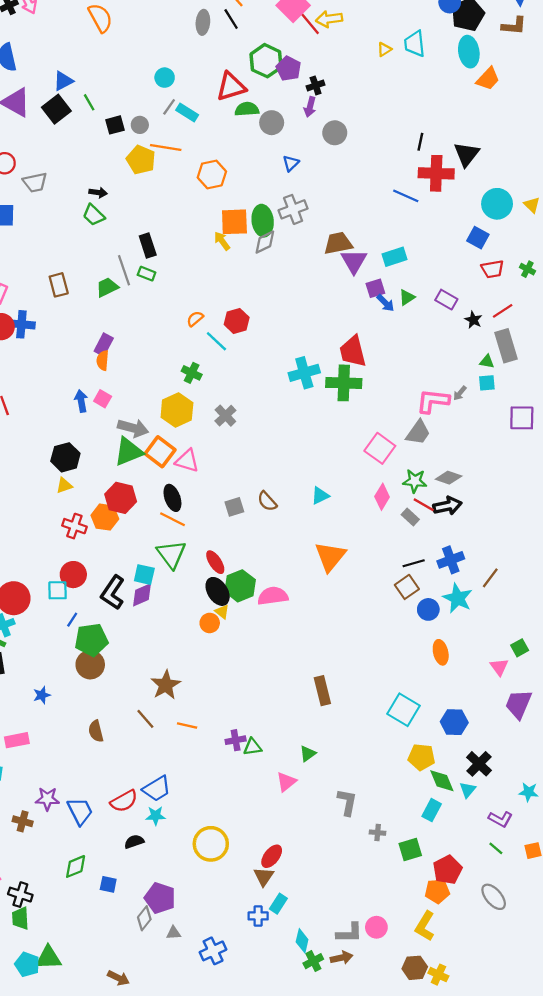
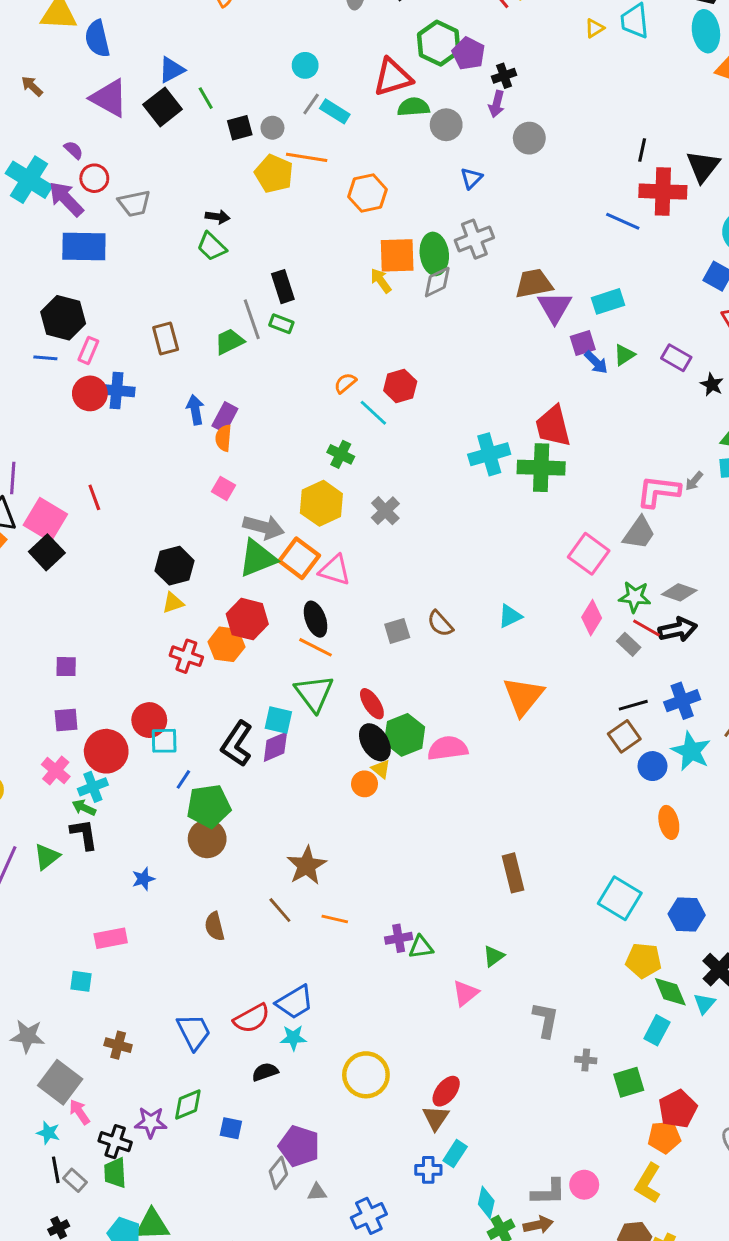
blue arrow: (81, 401) -> (195, 410), moved
red circle: (73, 575) -> (149, 720), moved
purple star: (47, 799) -> (151, 1122), moved

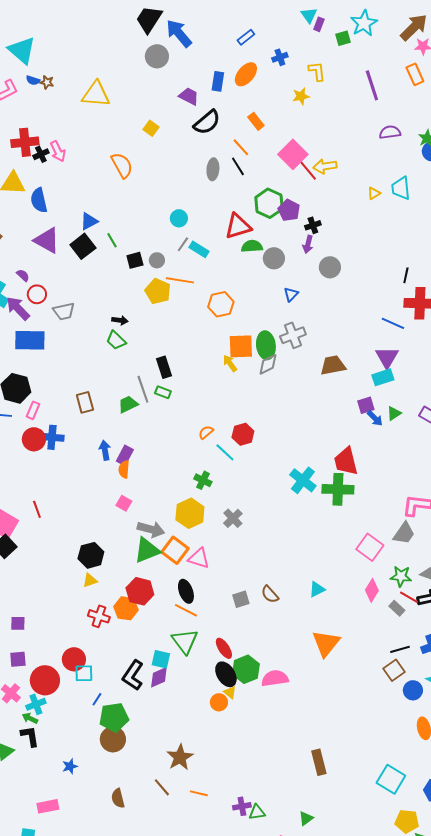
purple triangle: (555, 307) -> (387, 357), moved
cyan cross: (489, 454) -> (303, 480), turned -36

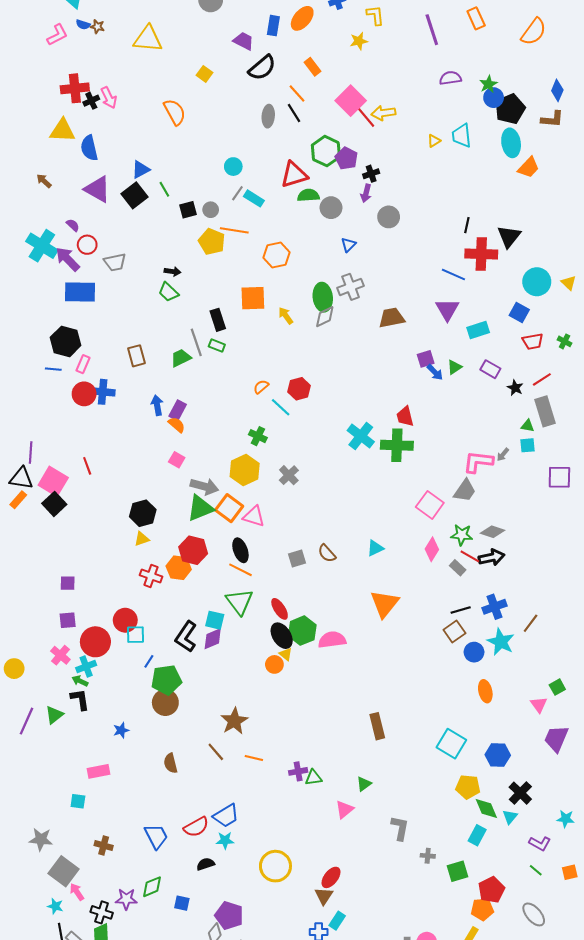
orange square: (241, 346) -> (253, 298), moved
cyan rectangle: (383, 377) -> (478, 330), moved
red trapezoid: (346, 461) -> (405, 417), size x0.7
orange semicircle: (124, 469) -> (177, 425), turned 126

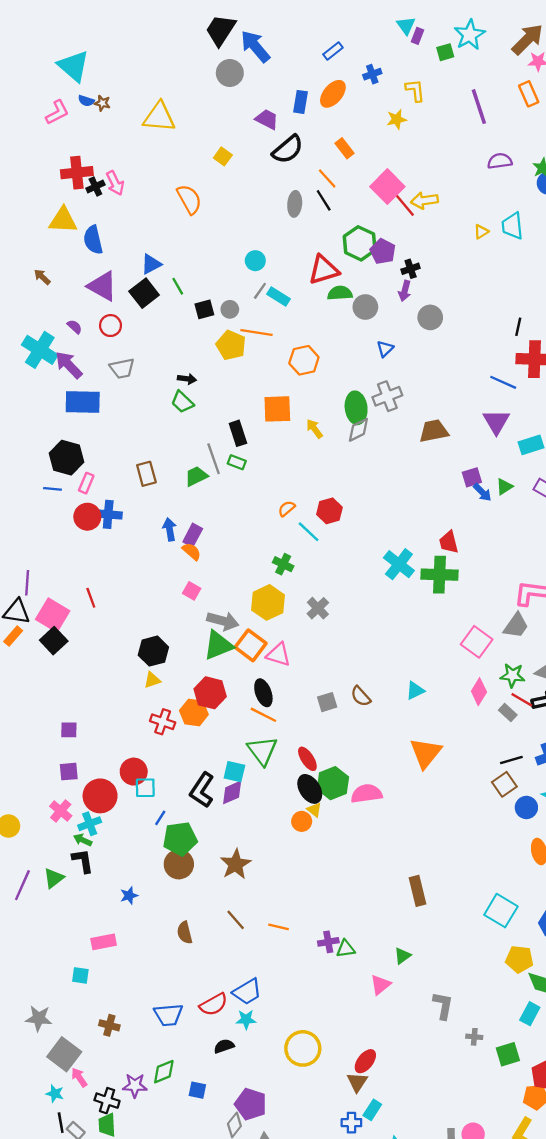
red circle: (87, 245) -> (110, 326), moved
brown star: (234, 721) -> (236, 864), moved
blue trapezoid: (156, 836) -> (168, 1015), turned 112

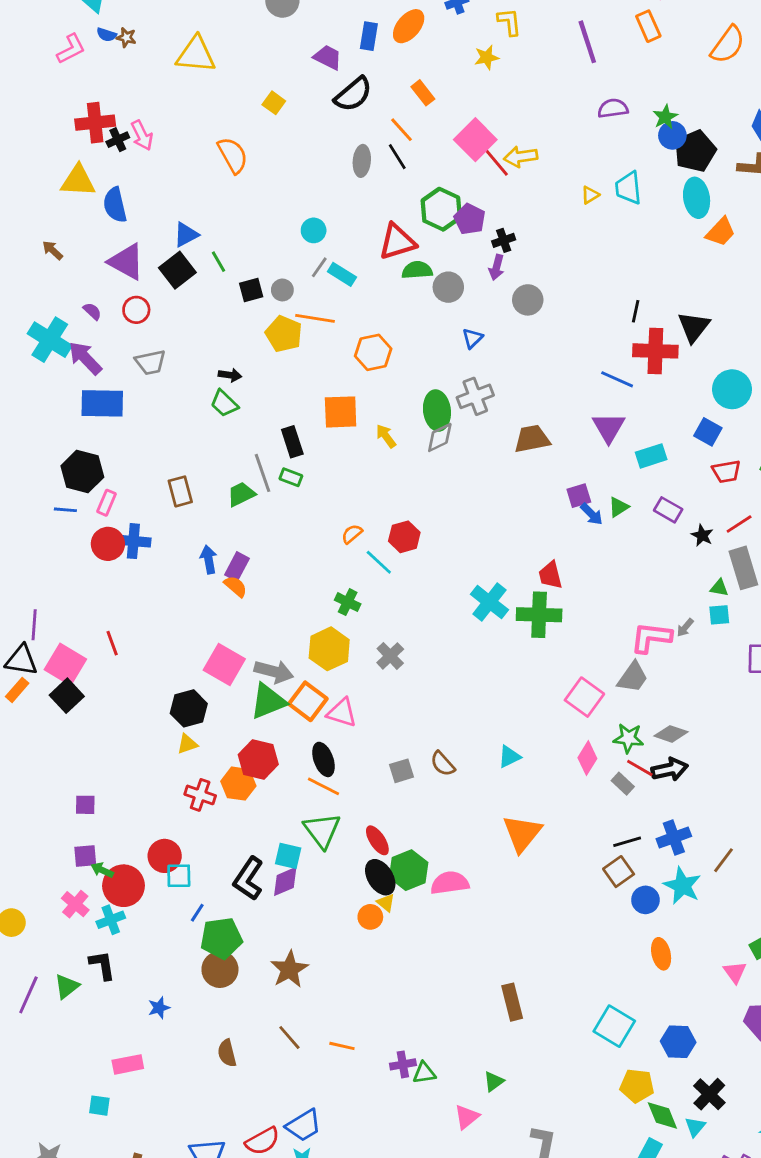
pink square: (192, 591) -> (224, 664), moved, size x1.8
green arrow: (83, 840) -> (102, 870), moved

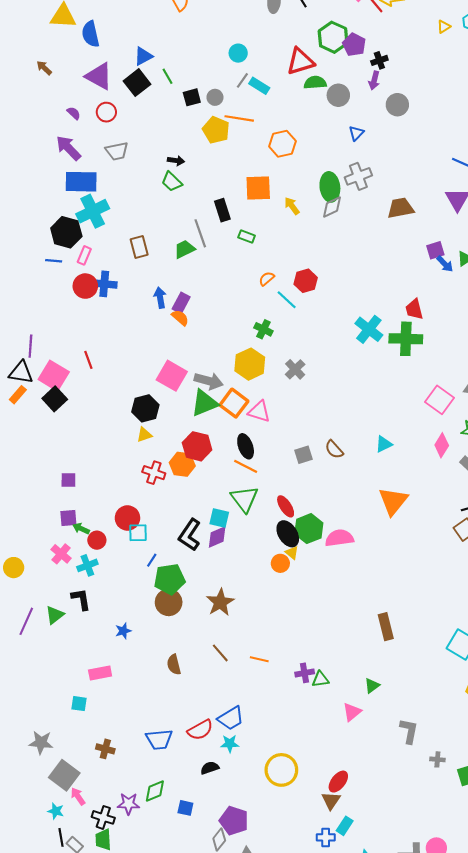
cyan cross: (50, 340) -> (93, 211), moved, turned 32
green rectangle: (291, 477) -> (247, 236), moved
red circle: (124, 886) -> (97, 540), size x0.6

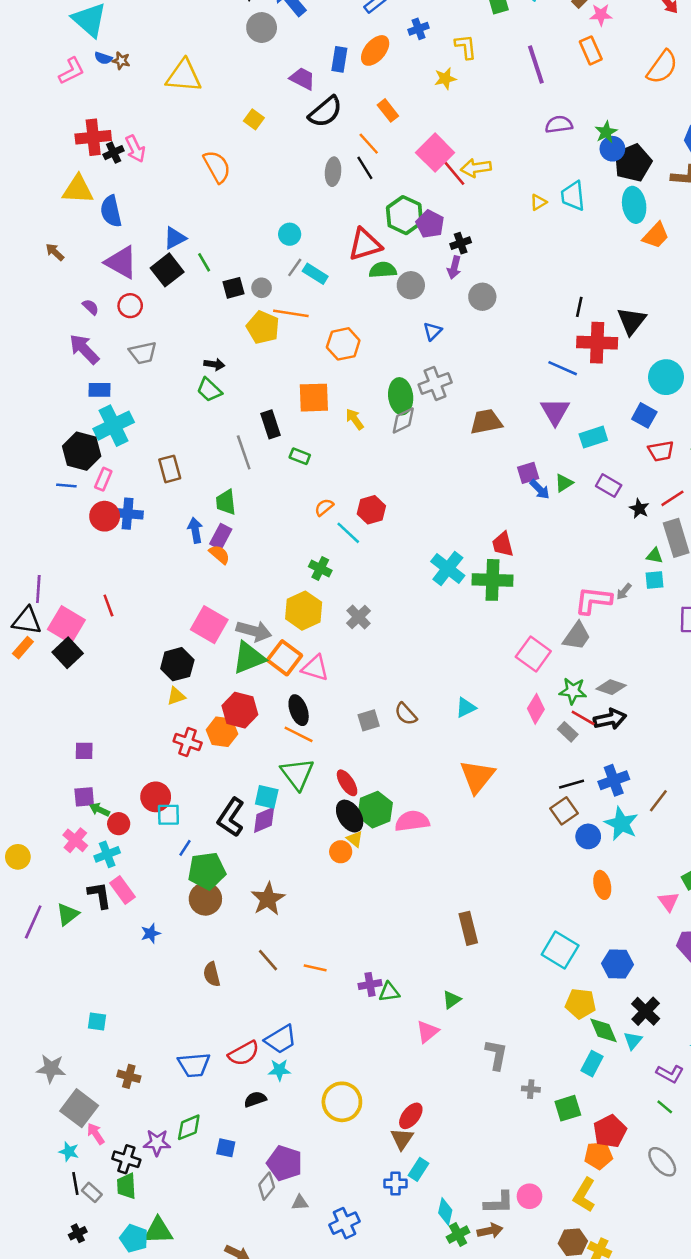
blue rectangle: (81, 182) -> (100, 390), size x0.6
green trapezoid: (184, 249) -> (226, 502), moved, turned -70
pink rectangle: (100, 673) -> (122, 890), moved, turned 65

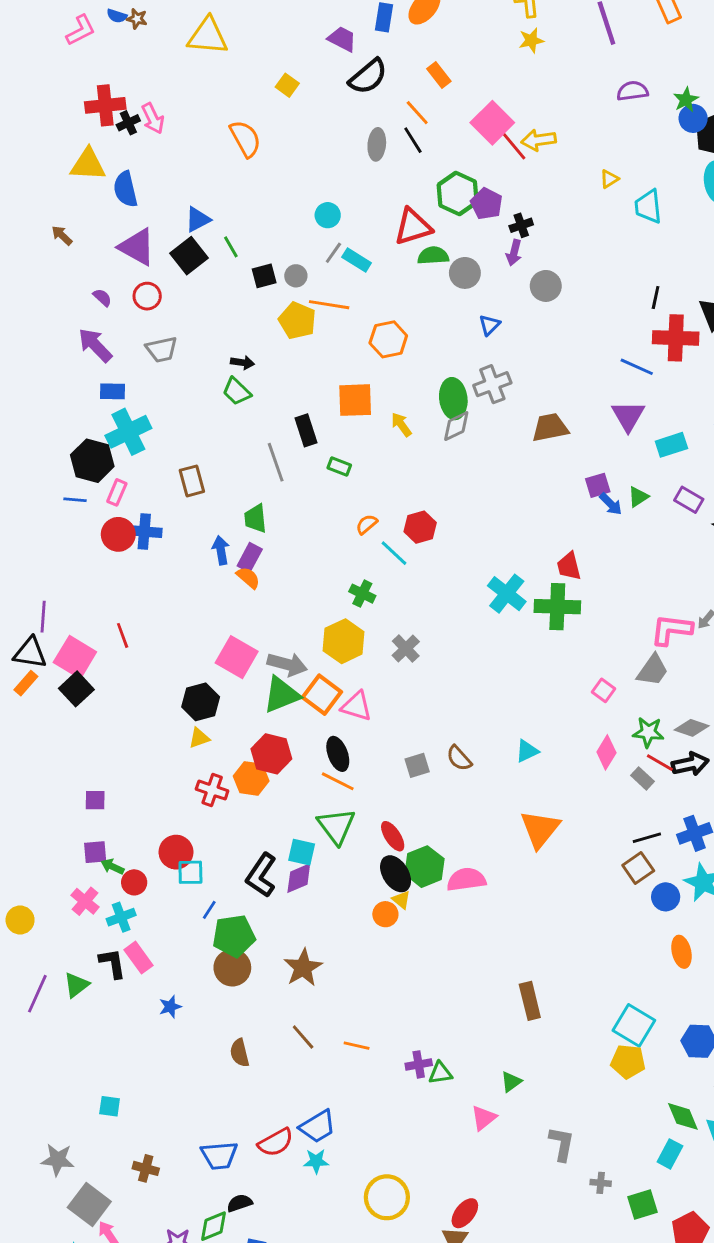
yellow star: (445, 79) -> (531, 40), moved
cyan trapezoid: (573, 196) -> (648, 207), moved
pink square: (533, 654) -> (604, 690), size x0.6
yellow pentagon: (581, 1004) -> (628, 1062), moved
black semicircle: (255, 1099) -> (240, 1203), moved

